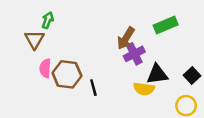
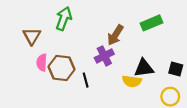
green arrow: (48, 20) -> (64, 19), moved, size x1.5
purple cross: (134, 54) -> (104, 56), moved
black square: (192, 76) -> (176, 69), turned -32

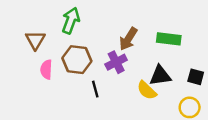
green rectangle: (152, 23) -> (169, 39), moved, turned 30
brown hexagon: (61, 68) -> (77, 60), moved
yellow semicircle: (132, 81) -> (147, 90), turned 36

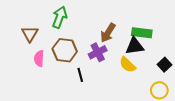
black triangle: (160, 76) -> (135, 46), moved
black square: (196, 77) -> (164, 65), turned 32
yellow semicircle: (147, 90) -> (127, 65), moved

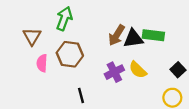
black triangle: (135, 46) -> (133, 39), moved
purple cross: (98, 52) -> (114, 72), moved
black line: (80, 75) -> (81, 95), moved

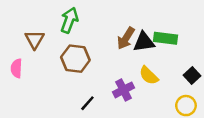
pink semicircle: (42, 63) -> (16, 68), moved
purple cross: (114, 72) -> (123, 90), moved
black line: (81, 95) -> (87, 103), turned 56

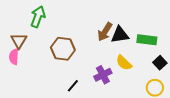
green arrow: (69, 20) -> (38, 17), moved
green rectangle: (166, 38) -> (147, 40), moved
brown triangle: (35, 39) -> (19, 41), moved

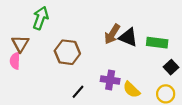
black triangle: (120, 35) -> (128, 37), turned 30
yellow semicircle: (124, 63) -> (131, 90), moved
purple cross: (103, 75) -> (110, 80), turned 36

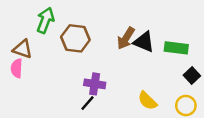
brown triangle: (20, 44) -> (23, 49), turned -42
brown hexagon: (67, 52) -> (75, 38), moved
purple cross: (110, 80) -> (95, 84), moved

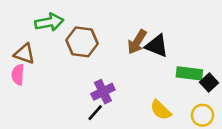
green arrow: (45, 20) -> (49, 22), turned 60
green rectangle: (176, 48) -> (189, 73), moved
purple cross: (95, 84) -> (103, 92), turned -35

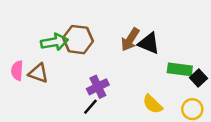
green arrow: (49, 22) -> (54, 42), moved
brown triangle: (24, 54) -> (38, 73), moved

